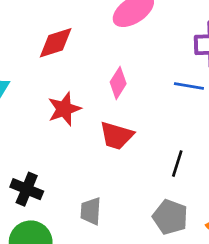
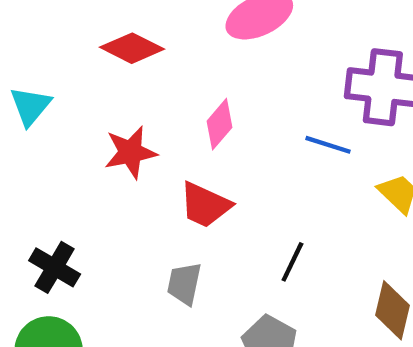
red diamond: (56, 43) -> (132, 48), turned 36
gray trapezoid: (91, 211) -> (184, 284), moved

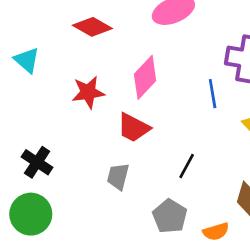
cyan triangle: (30, 106) -> (27, 60), turned -32
pink diamond: (219, 124) -> (145, 77), size x1.4
blue line: (328, 145) -> (213, 94), turned 60

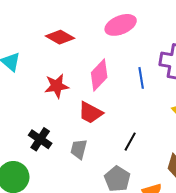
blue line: (213, 94) -> (141, 78), moved
black cross: (37, 162) -> (40, 139), moved

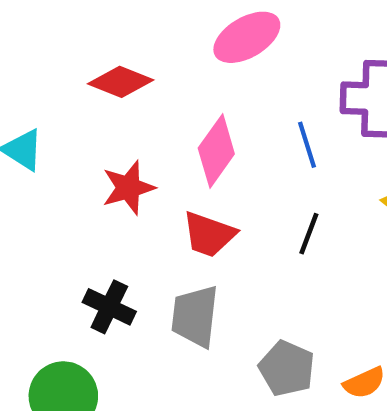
black line: (130, 142) -> (309, 234), moved
gray trapezoid: (79, 149) -> (195, 316), size x1.4

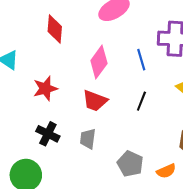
red diamond: (121, 82) -> (55, 29), turned 72
red star: (128, 188) -> (45, 88), moved
gray trapezoid: (195, 316) -> (88, 139), size x0.7

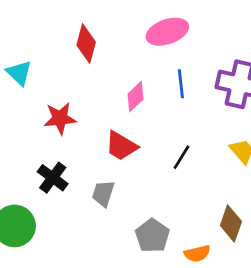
blue line: (141, 60) -> (181, 84), moved
pink diamond: (99, 62) -> (136, 97), size x0.7

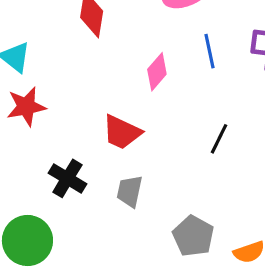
red star: (60, 118) -> (26, 107), moved
red trapezoid: (121, 146) -> (122, 132), moved

